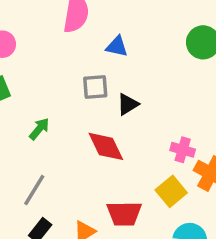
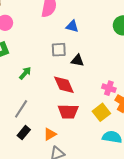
black triangle: (128, 104) -> (77, 60), turned 40
red trapezoid: (124, 214) -> (68, 112), moved

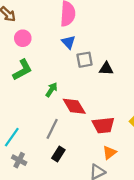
blue triangle: (72, 26) -> (68, 42), moved, turned 40
red diamond: (64, 85) -> (74, 106), moved
orange triangle: (50, 134) -> (110, 152), moved

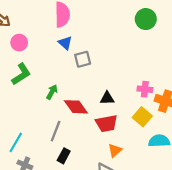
black triangle: (106, 69) -> (107, 98), moved

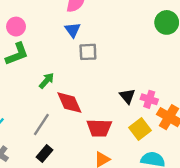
pink circle: (19, 43) -> (16, 27), moved
black triangle: (107, 98) -> (127, 96), moved, turned 40

